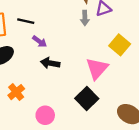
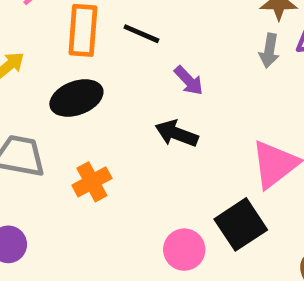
purple arrow: (40, 41) -> (189, 81), moved
pink circle: (45, 115) -> (184, 250), moved

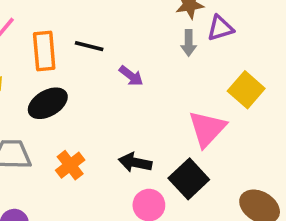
black arrow: (177, 134) -> (135, 163), moved

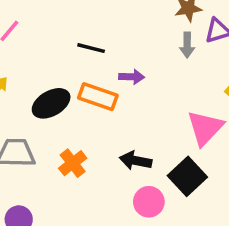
orange rectangle: (44, 51) -> (98, 97), moved, turned -66
purple arrow: (131, 76) -> (132, 77), turned -35

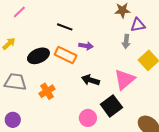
gray arrow: (187, 45) -> (126, 42), moved
black arrow: (136, 161) -> (91, 80), moved

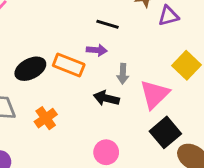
black line: (65, 27) -> (108, 24), moved
gray arrow: (126, 42) -> (123, 74), moved
black square: (111, 106) -> (165, 132), moved

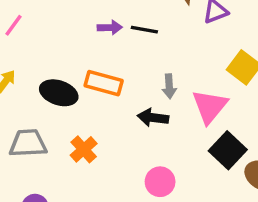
purple arrow: (97, 50) -> (110, 28), moved
black ellipse: (30, 69) -> (59, 93), turned 52

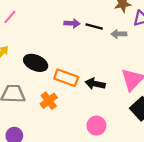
orange rectangle: (104, 83) -> (66, 78), moved
gray arrow: (169, 86) -> (119, 34), moved, turned 88

